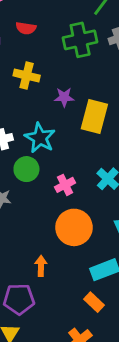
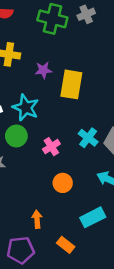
green cross: (80, 40) -> (52, 19), turned 32
orange circle: (74, 227) -> (63, 183), size x0.6
orange rectangle: (94, 302) -> (66, 245), moved

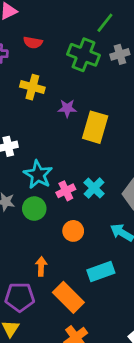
cyan star: (26, 108) -> (38, 175), moved
green circle: (16, 136) -> (34, 209), moved
cyan cross: (88, 138) -> (94, 188), moved
orange rectangle: (66, 245) -> (68, 297), size x1.6

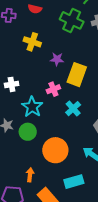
cyan cross: (94, 188) -> (73, 109), moved
pink cross: (66, 191) -> (53, 89), moved
orange circle: (73, 231) -> (55, 150), size x1.6

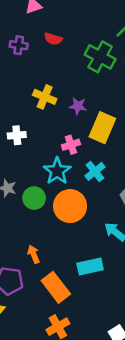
yellow cross: (32, 42) -> (45, 97), moved
cyan star: (32, 107) -> (57, 171), moved
orange circle: (55, 150) -> (70, 206), moved
orange arrow: (30, 175) -> (34, 254), turned -32

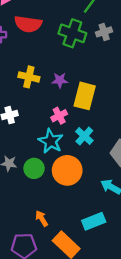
red semicircle: (53, 39) -> (28, 24), size x1.6

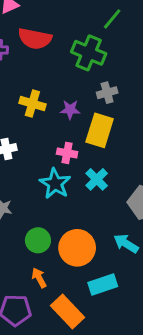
gray cross: (104, 32) -> (107, 93), moved
pink cross: (59, 116) -> (67, 153), turned 35
green circle: (34, 168) -> (38, 240), moved
orange circle: (67, 170) -> (77, 248), moved

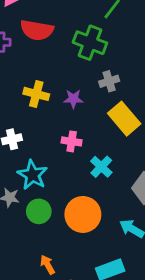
yellow rectangle: (100, 130) -> (124, 119), moved, turned -56
cyan star: (55, 184) -> (32, 175), moved
green circle: (38, 240) -> (39, 211), moved
orange circle: (77, 248) -> (83, 214), moved

